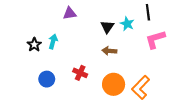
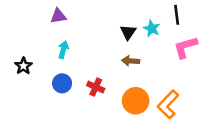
purple triangle: (70, 13) -> (58, 16), moved
black star: (34, 45) -> (23, 66), moved
blue circle: (47, 79) -> (62, 83), moved

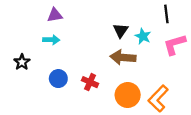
cyan star: (152, 28) -> (143, 36), moved
cyan arrow: (63, 50) -> (51, 40), moved, turned 77
brown arrow: (131, 61) -> (123, 57), size x1.5

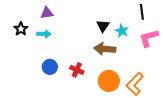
black star: (22, 62) -> (21, 29), moved

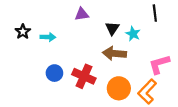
purple triangle: (47, 13) -> (82, 14), moved
pink L-shape: (149, 38) -> (159, 64), moved
red cross: (77, 70) -> (84, 76), size x1.5

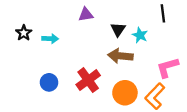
blue circle: (54, 73) -> (49, 82), moved
red cross: (84, 76) -> (88, 80), turned 30

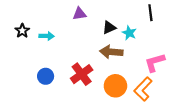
black triangle: (118, 29) -> (109, 28), turned 32

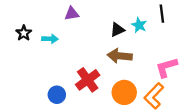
purple triangle: (79, 14) -> (72, 14), moved
cyan star: (129, 33) -> (139, 25), moved
blue circle: (46, 76) -> (57, 95), moved

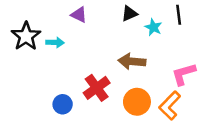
purple triangle: (72, 14) -> (79, 15), turned 35
black triangle: (117, 30) -> (129, 13), moved
black star: (24, 33) -> (26, 36), size x1.6

